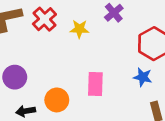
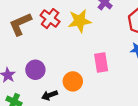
yellow star: (79, 29) -> (80, 21), size x1.5

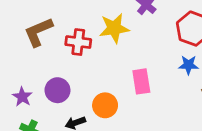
red cross: (50, 19) -> (78, 42), moved, turned -30

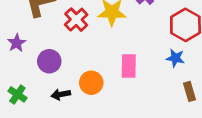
red cross: (78, 42) -> (76, 20), turned 30
purple star: (22, 97) -> (17, 43), moved

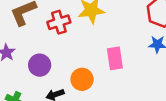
red cross: (76, 20) -> (59, 22), turned 35

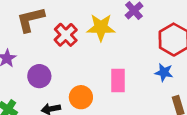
red cross: (59, 22) -> (66, 35), turned -35

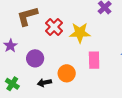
yellow star: (101, 27) -> (80, 33), moved

